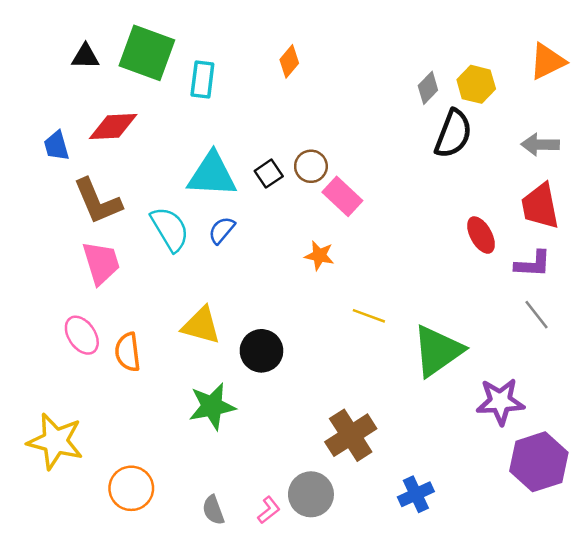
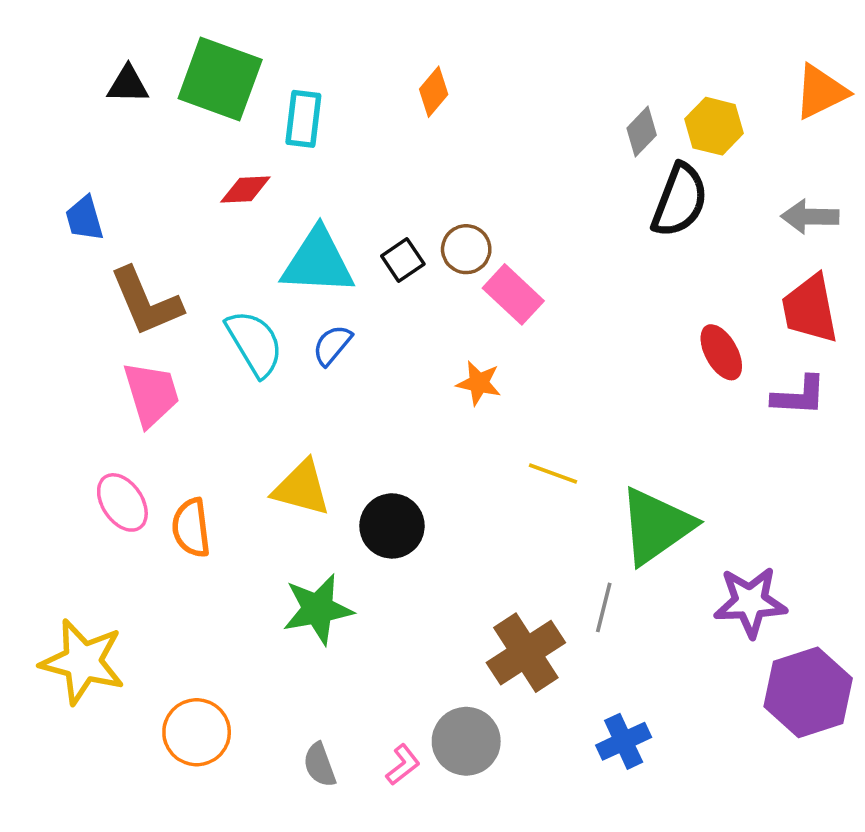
red diamond: (113, 126) -> (245, 189), moved, size x0.7
gray line: (536, 315) -> (604, 607), moved, turned 52

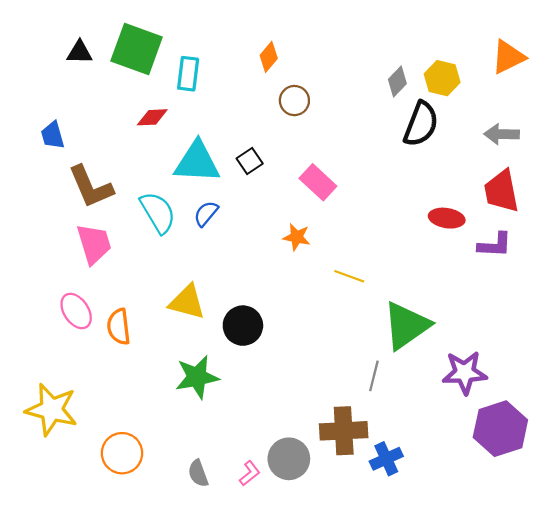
brown circle: (466, 249) -> (294, 101), moved
red ellipse: (721, 352) -> (447, 218), turned -52
yellow line: (553, 474) -> (349, 276), moved
brown cross: (526, 653) -> (344, 431), moved, turned 30

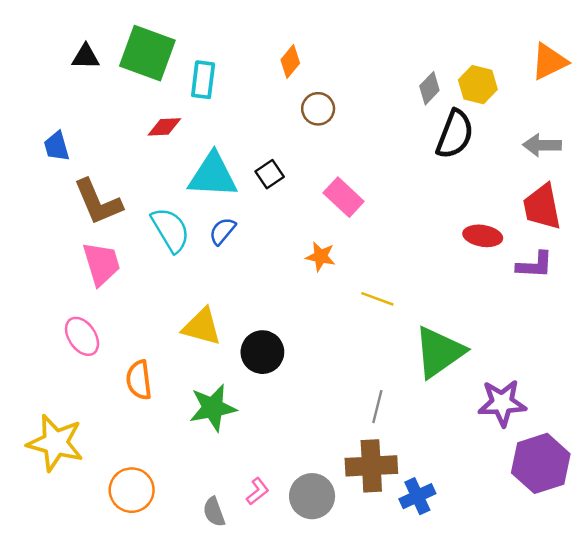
orange semicircle: (119, 327) -> (139, 380), moved
gray line: (374, 376) -> (377, 407), moved
pink L-shape: (250, 473) -> (258, 491), moved

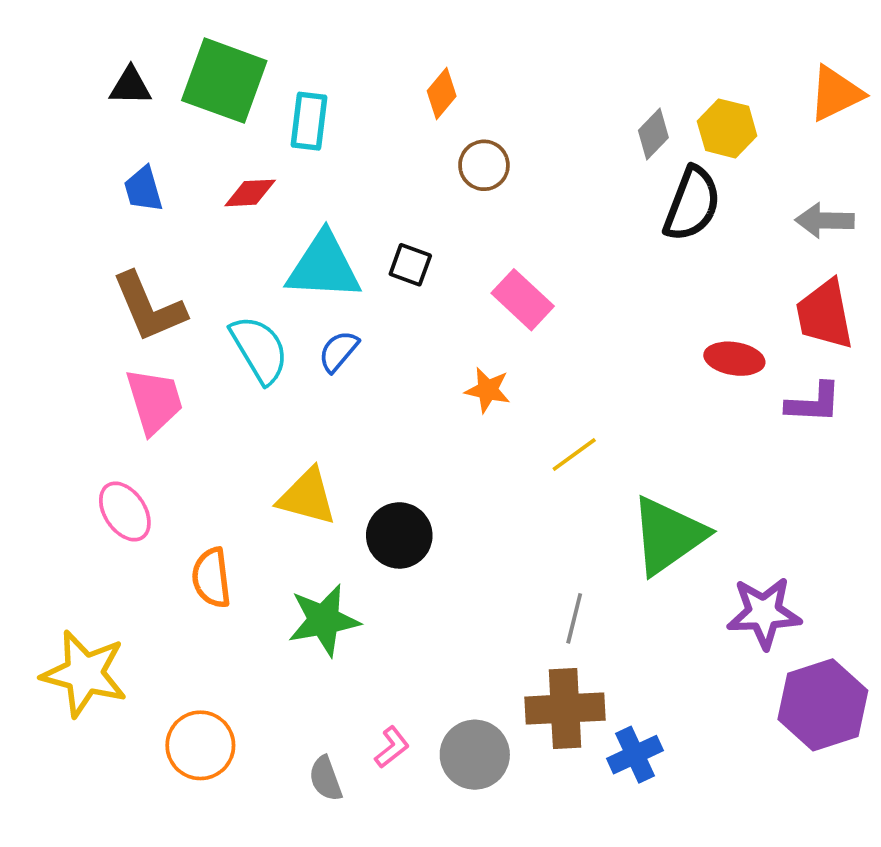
blue trapezoid: (57, 146) -> (143, 189), moved
black square: (270, 174) -> (410, 265), turned -36
yellow line: (377, 299) -> (574, 454), turned -56

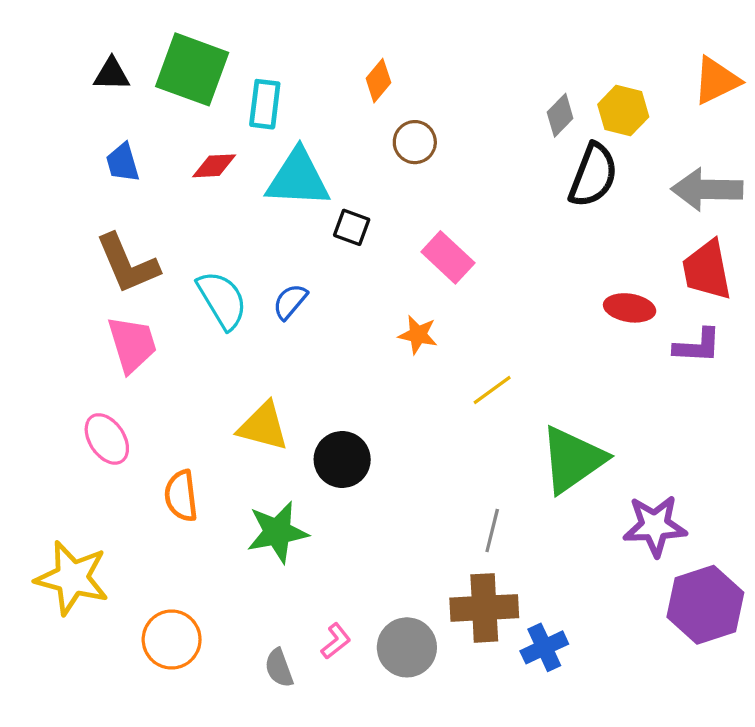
gray arrow: (825, 221) -> (707, 189), size x1.4
cyan triangle: (324, 267) -> (298, 178), moved

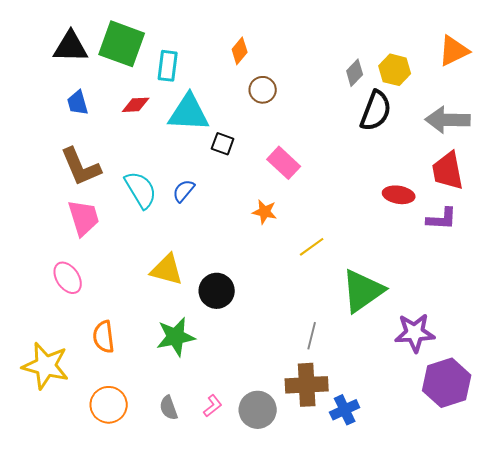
black triangle: (112, 74) -> (71, 47), size x1.5
orange semicircle: (181, 496) -> (104, 337), moved
gray semicircle: (279, 668) -> (169, 408), moved

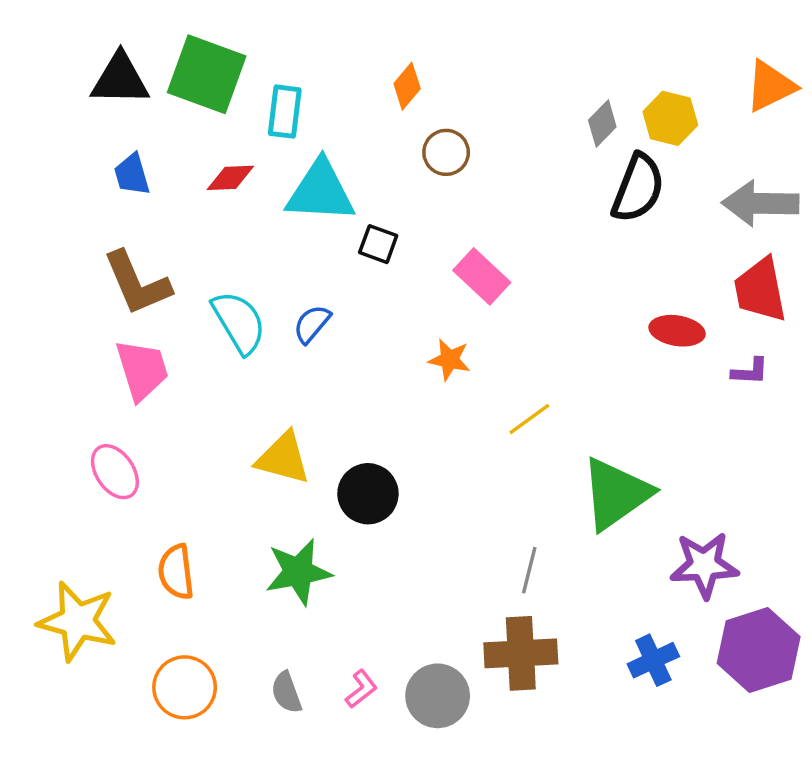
purple L-shape: (442, 219) -> (750, 371), size x0.7
blue cross: (345, 410) -> (653, 660), moved

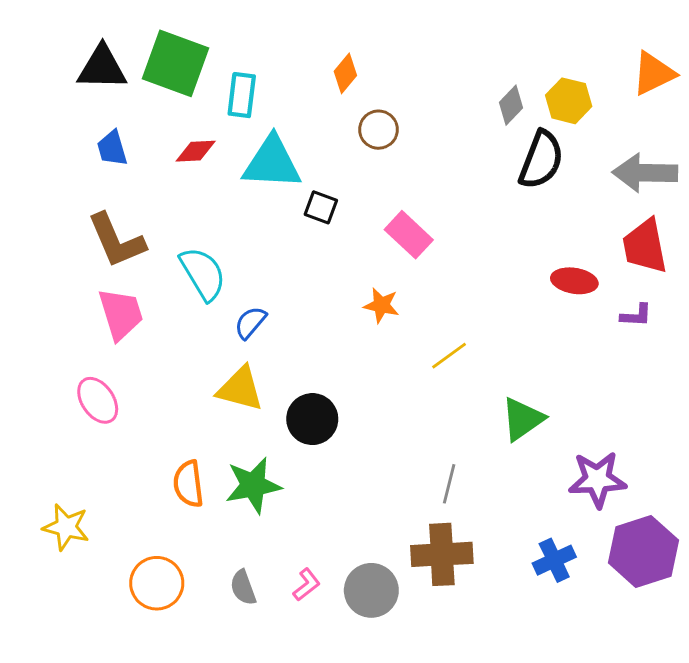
blue semicircle: (312, 324) -> (250, 323), moved
green triangle: (616, 494) -> (522, 419), size x0.7
orange semicircle: (176, 572) -> (188, 484), moved
yellow star: (78, 621) -> (66, 527), size x0.7

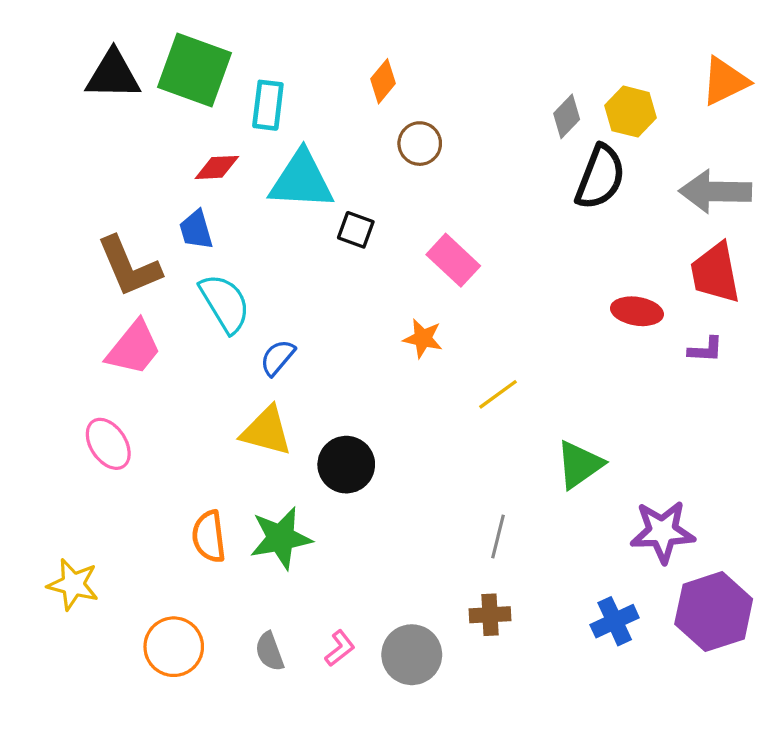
blue trapezoid: (112, 148) -> (196, 230), moved
pink trapezoid: (121, 314) -> (134, 348), turned 56
brown cross: (442, 554) -> (490, 615), size x0.6

